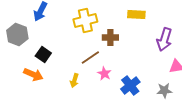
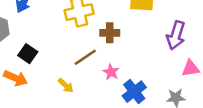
pink star: (104, 74) -> (111, 72), moved
yellow arrow: (74, 81) -> (66, 85), turned -64

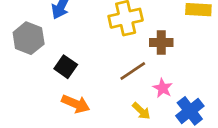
orange arrow: (16, 78) -> (76, 104), moved
yellow arrow: (66, 85) -> (141, 111), moved

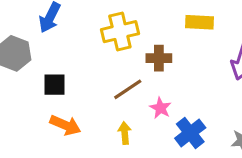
black square: (66, 67) -> (54, 85), turned -35
yellow arrow: (141, 111) -> (125, 133), moved, turned -138

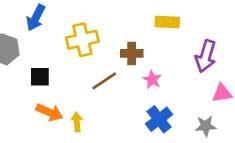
yellow cross: (120, 32) -> (82, 40), moved
pink star: (161, 108) -> (152, 79), moved
yellow arrow: (125, 133) -> (77, 122), moved

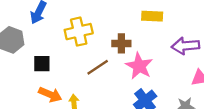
purple arrow: (206, 56) -> (185, 46), turned 68
pink star: (152, 79) -> (139, 66), size x1.6

